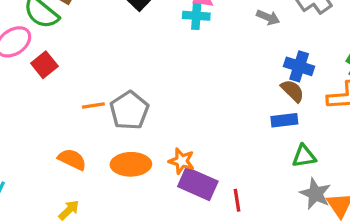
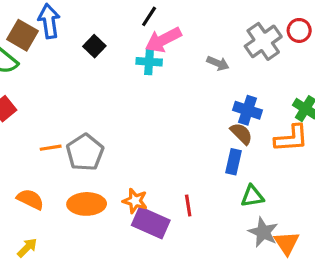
blue rectangle: (284, 120) -> (233, 162), turned -70
red line: (237, 200) -> (188, 206), moved

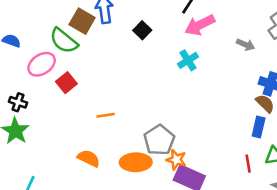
cyan cross: (149, 62) -> (188, 60), moved, turned -36
gray pentagon: (85, 152) -> (159, 140), moved
red line: (188, 206) -> (248, 164), moved

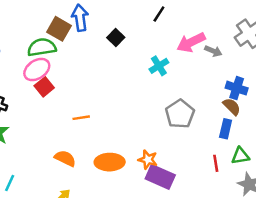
pink arrow: (200, 25) -> (191, 42), moved
green semicircle: (64, 41) -> (42, 47), turned 132
pink ellipse: (42, 64) -> (37, 70), moved
gray pentagon: (159, 140) -> (180, 114), moved

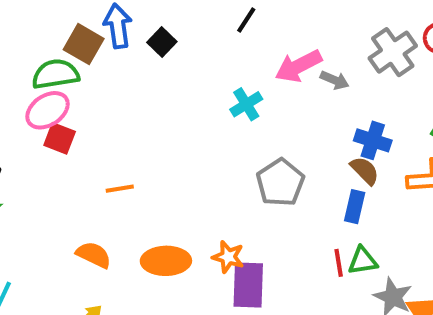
black square: (116, 37) -> (162, 42), moved
red square: (44, 87) -> (60, 138), turned -30
green triangle: (240, 156) -> (363, 261), moved
purple rectangle: (160, 177) -> (248, 285), turned 68

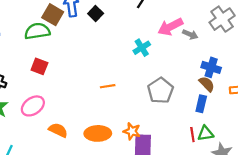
pink ellipse: (48, 110) -> (33, 106), moved
orange line: (120, 189) -> (108, 86), moved

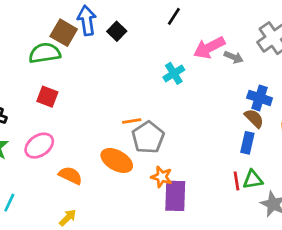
gray pentagon: (160, 91) -> (148, 137), moved
orange ellipse: (98, 133) -> (117, 161), moved, turned 30

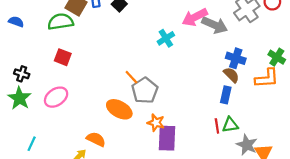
gray arrow: (234, 57) -> (215, 25), size x1.6
orange line: (132, 121) -> (131, 77), turned 56
orange semicircle: (70, 175) -> (96, 139), moved

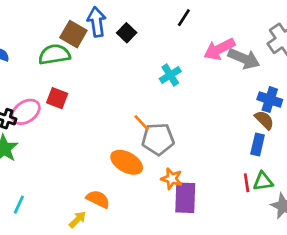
cyan cross: (166, 38) -> (170, 75), moved
gray pentagon: (145, 90) -> (158, 139), turned 30
pink ellipse: (56, 97) -> (26, 112), moved

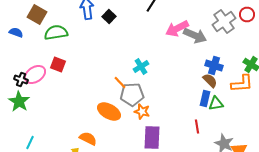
brown square: (73, 34) -> (37, 14), moved
cyan cross: (170, 75) -> (141, 66), moved
orange star: (172, 179) -> (142, 112), moved
green triangle: (263, 181) -> (216, 104), moved

